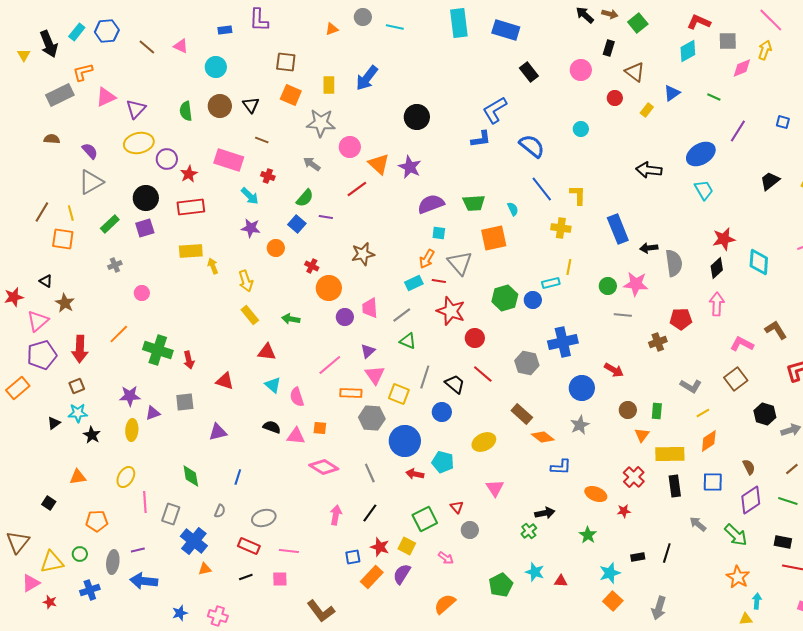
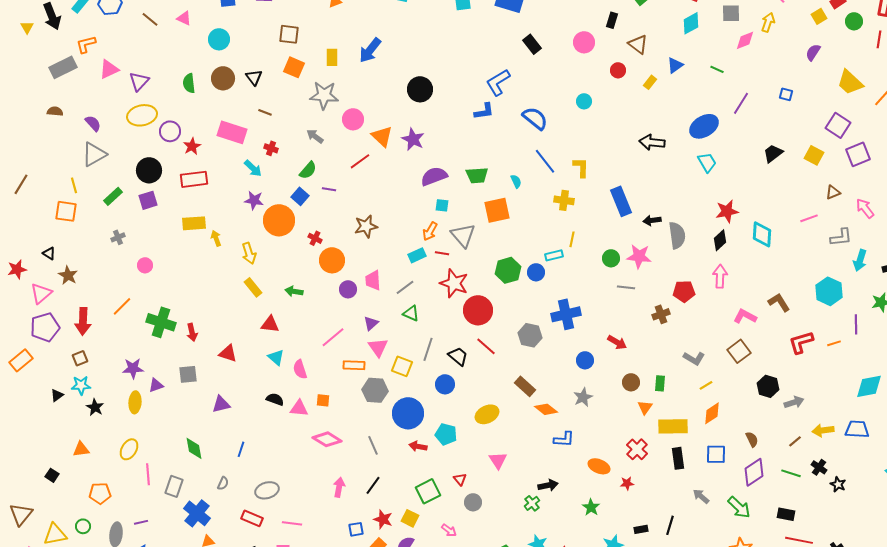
brown line: (42, 212) -> (21, 184), moved
orange circle: (276, 248) -> (279, 220), size x1.8
red circle: (475, 338) -> (478, 310), size x1.5
blue circle: (582, 388) -> (585, 360), size x0.7

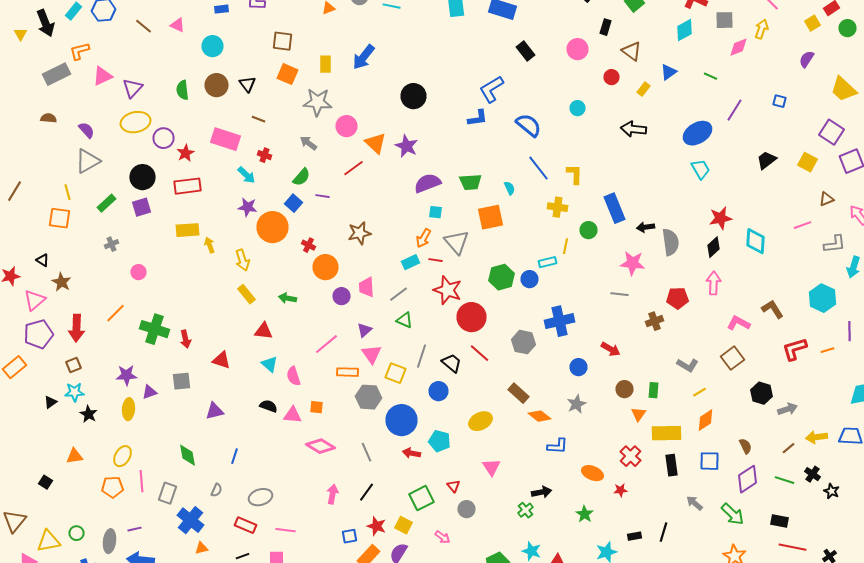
black arrow: (652, 142) -> (634, 129), moved
green circle: (611, 258) -> (588, 230), moved
orange pentagon: (100, 493) -> (112, 487), moved

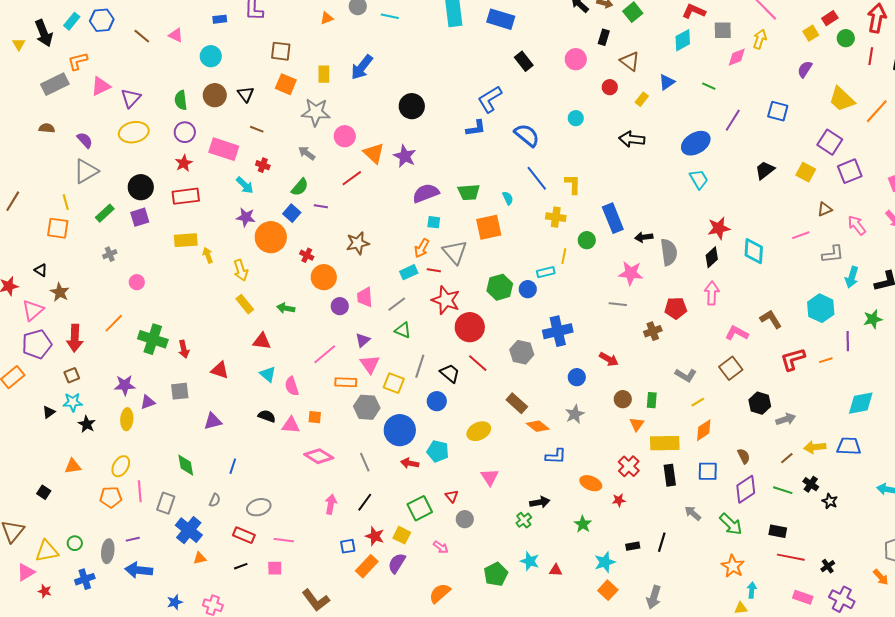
blue square: (780, 101) -> (778, 111), size x1.5
purple circle: (164, 138) -> (185, 132), moved

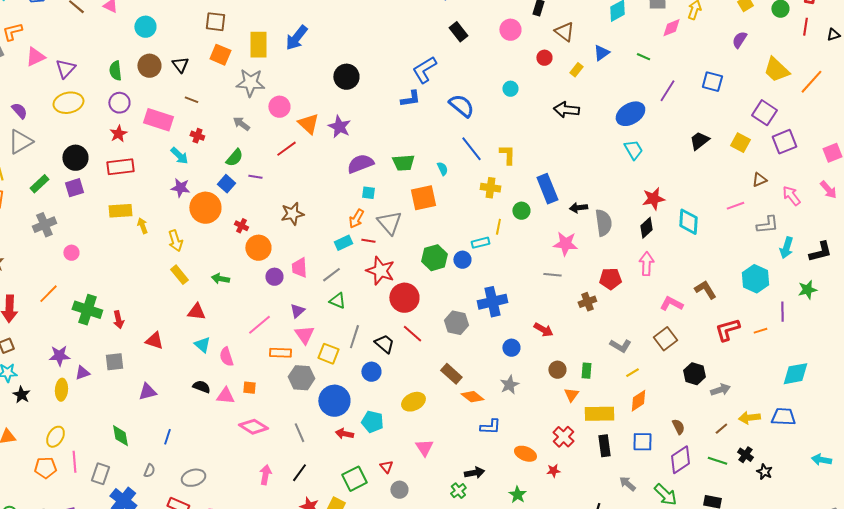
yellow rectangle: (324, 74) -> (258, 45), size x1.5
gray cross: (110, 254) -> (44, 225), size x1.6

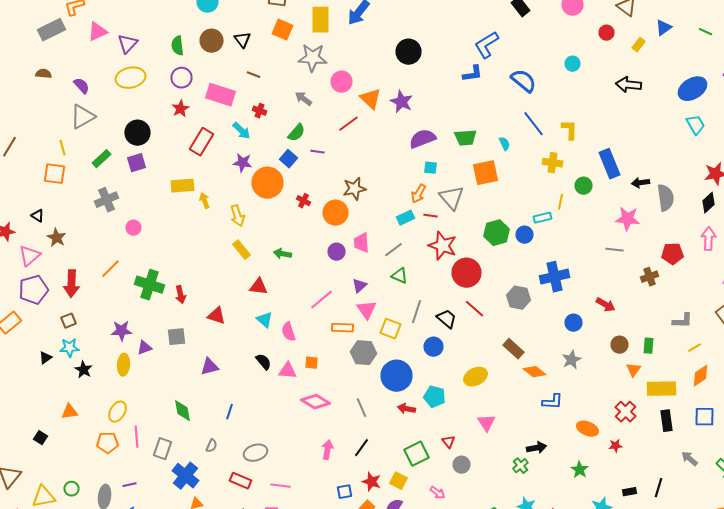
red rectangle: (120, 167) -> (202, 142), moved, turned -52
orange circle: (258, 248) -> (336, 213), moved
gray L-shape: (620, 346) -> (682, 321), turned -30
black semicircle: (201, 387) -> (264, 362), turned 30

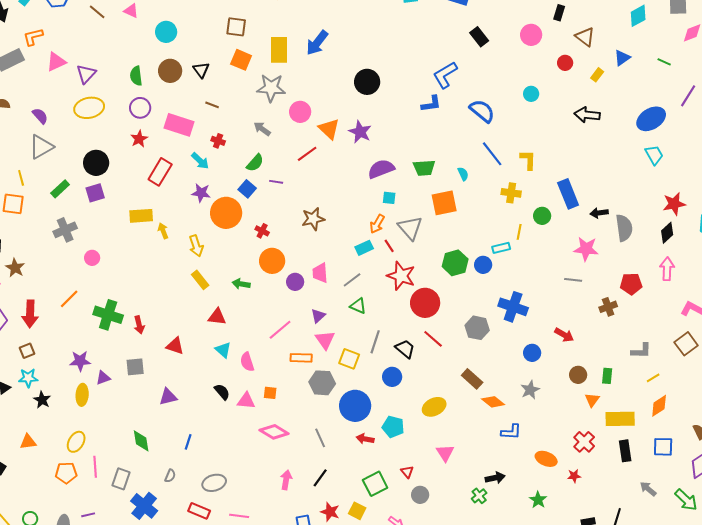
orange circle: (336, 213) -> (272, 261), moved
red line: (430, 216) -> (389, 246), turned 48
blue cross: (554, 277) -> (513, 307), turned 32

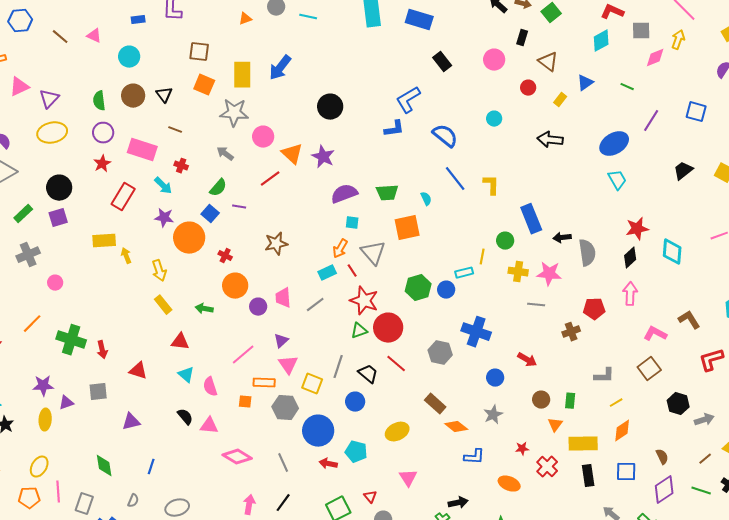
yellow cross: (511, 193) -> (518, 272), moved
green triangle: (358, 306) -> (359, 331), moved, turned -42
orange square: (270, 393) -> (245, 402), moved
red star: (574, 476) -> (522, 449), moved

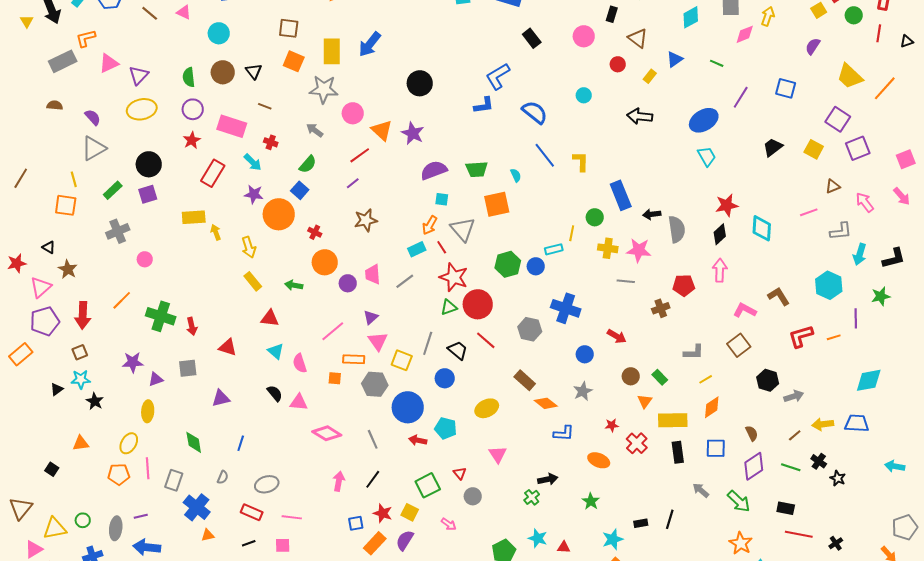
purple line: (239, 207) -> (353, 183), moved, turned -48
green rectangle: (570, 401) -> (660, 377), turned -49
yellow ellipse: (45, 420) -> (148, 411), moved

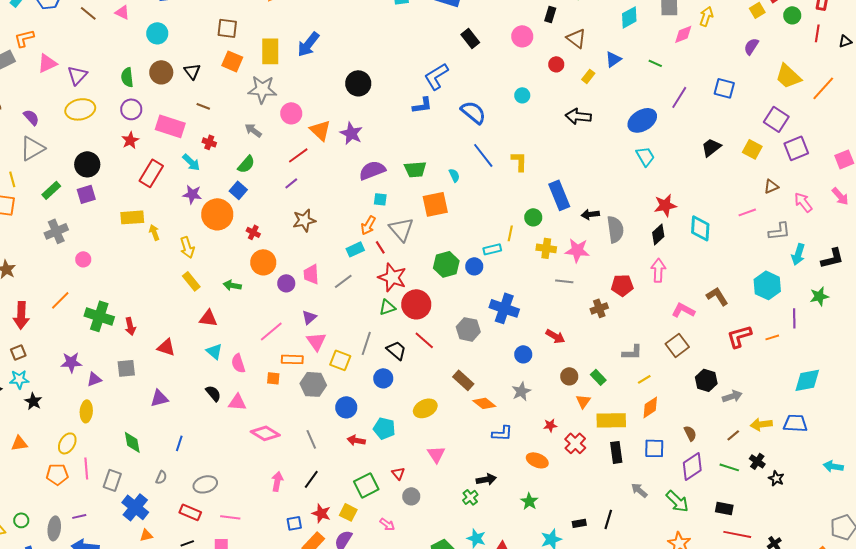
blue circle: (408, 407) -> (346, 407), size x0.7

